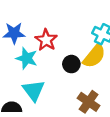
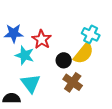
brown cross: (89, 102) -> (73, 82), moved

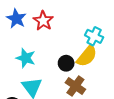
blue star: (14, 33) -> (16, 19), moved, turned 30
red star: (42, 39) -> (43, 21), moved

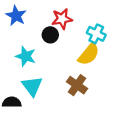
red star: (43, 21) -> (62, 19), moved, turned 30
black circle: (66, 63) -> (50, 35), moved

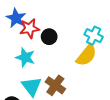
red star: (62, 19) -> (29, 28), moved
brown cross: (77, 85) -> (55, 85), moved

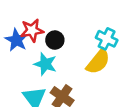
blue star: (16, 18) -> (16, 40), moved
cyan star: (25, 57) -> (45, 64), moved

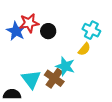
yellow semicircle: (98, 62) -> (84, 49), size x0.6
cyan star: (45, 64) -> (65, 66), moved

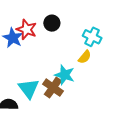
red star: (29, 23) -> (27, 29), turned 30
black circle: (48, 31) -> (52, 23), moved

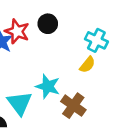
cyan star: (65, 75) -> (48, 86), moved
brown cross: (53, 88) -> (73, 106), moved

